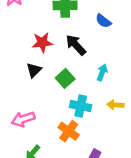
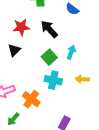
green square: (65, 78) -> (49, 57), moved
orange cross: (69, 131) -> (31, 99), moved

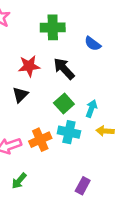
cyan arrow: (71, 52) -> (91, 108), moved
orange cross: (31, 99) -> (40, 140), moved, turned 30

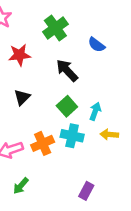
green cross: (53, 27) -> (55, 28), turned -35
red star: (29, 66) -> (20, 55), moved

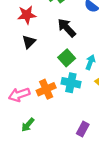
black triangle: (22, 97) -> (29, 42), moved

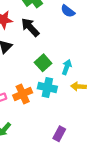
black arrow: (67, 28) -> (30, 27), moved

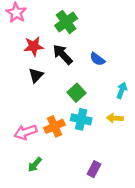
blue semicircle: (68, 11) -> (97, 59), moved
cyan arrow: (67, 67) -> (122, 90), moved

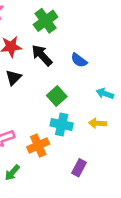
cyan arrow: (122, 90) -> (105, 94), turned -91
orange cross: (54, 126) -> (38, 145), moved
purple rectangle: (94, 169) -> (79, 168), moved

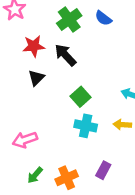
blue semicircle: (79, 60) -> (103, 18), moved
orange cross: (38, 145) -> (67, 178), moved

